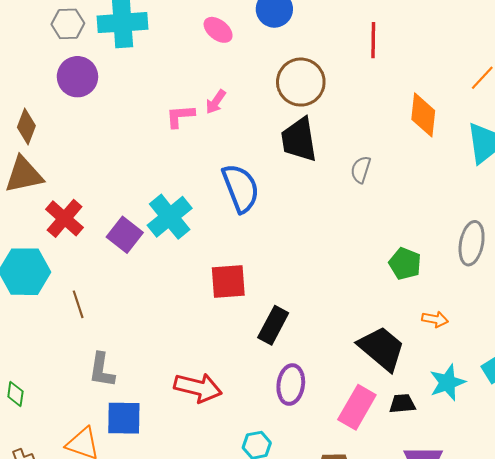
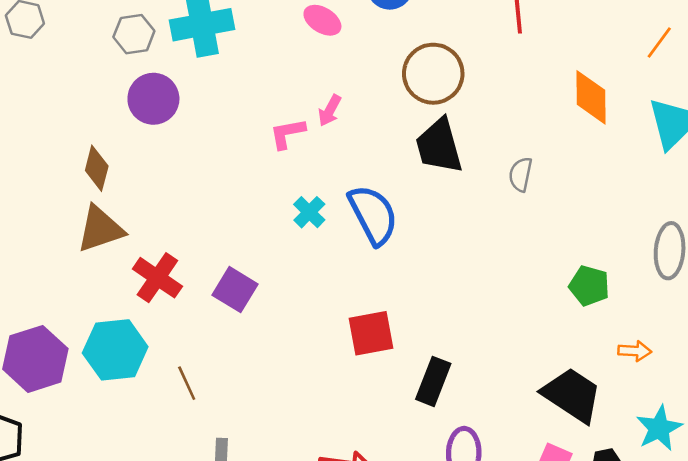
cyan cross: (170, 217) -> (309, 212), moved, size x0.6

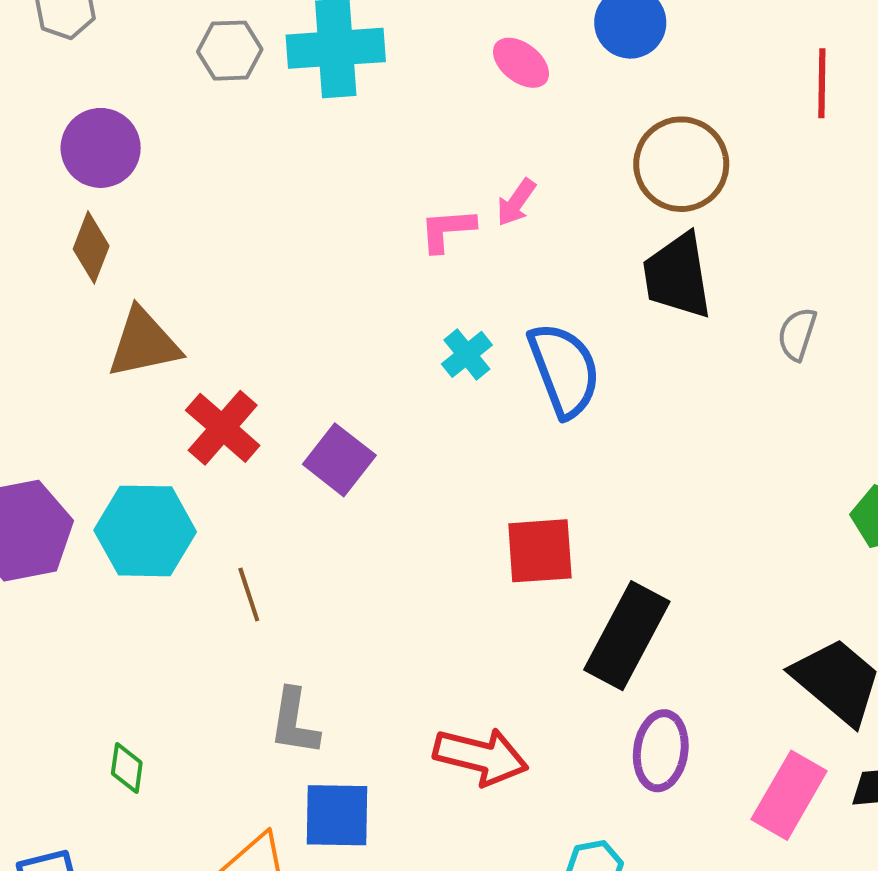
purple circle: (153, 99) -> (101, 148), moved
brown diamond: (97, 168) -> (91, 247), moved
black rectangle: (433, 381) -> (627, 636), size x1.4

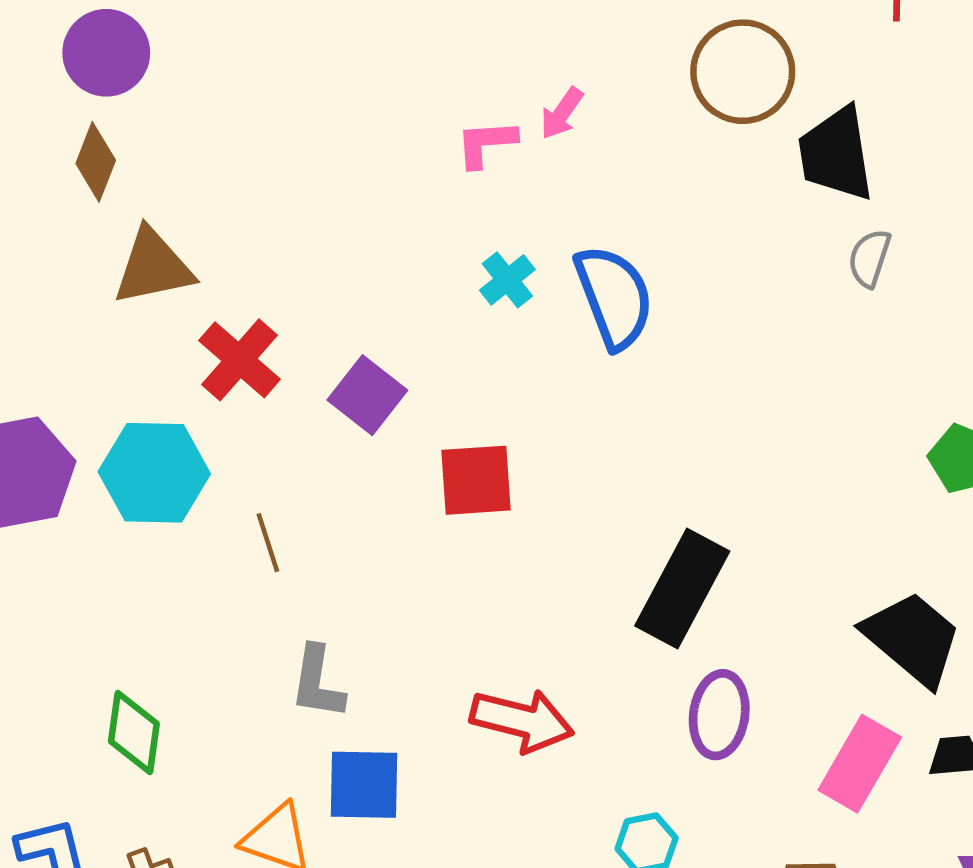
black trapezoid: (677, 276) -> (836, 154), moved
red square: (540, 551) -> (476, 480), moved
green diamond: (127, 768) -> (134, 733), size x1.5

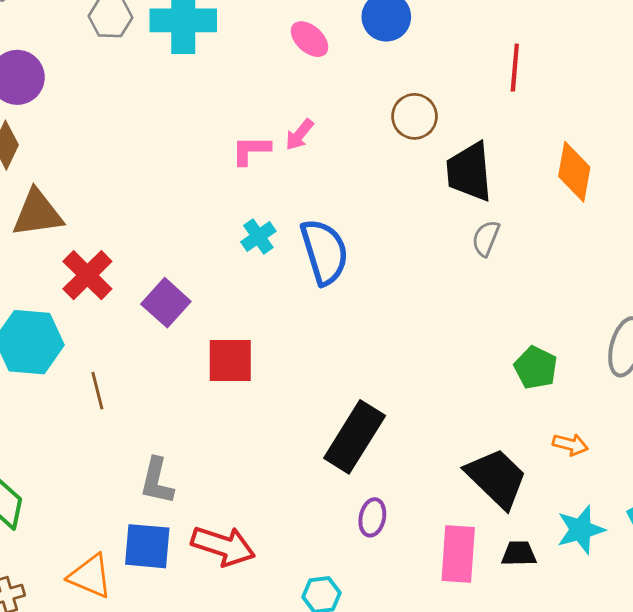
brown circle: (743, 72) -> (414, 116), size x0.7
gray L-shape: (317, 682) -> (157, 481), moved
purple ellipse: (719, 715) -> (372, 517), size x0.7
red arrow: (522, 721) -> (223, 546), moved
pink rectangle: (860, 764) -> (458, 554), turned -30

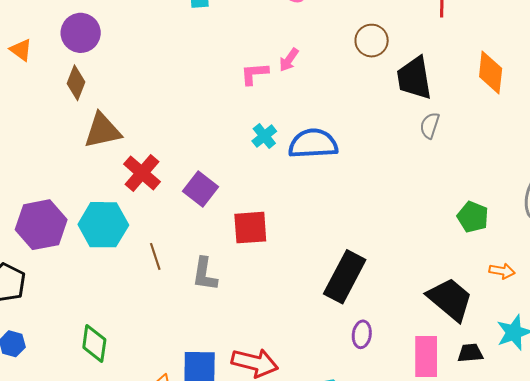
blue semicircle: (324, 252) -> (313, 144), turned -72
gray L-shape: (157, 481) -> (205, 274), moved

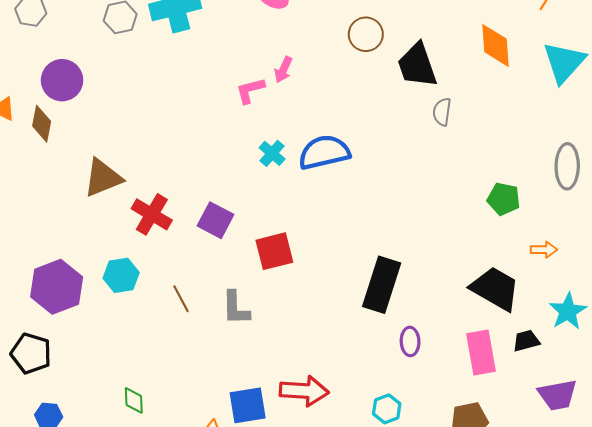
brown diamond: (76, 83) -> (42, 124), moved
cyan hexagon: (103, 225) -> (121, 275), size x0.7
green diamond: (94, 343) -> (134, 400), size x0.7

